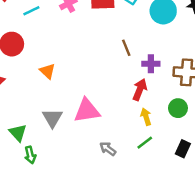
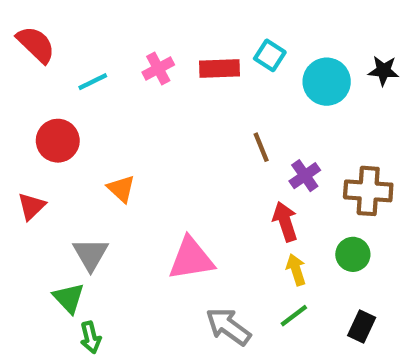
purple cross: (151, 64) -> (305, 176), turned -35
red arrow: (140, 90) -> (285, 222), turned -40
gray triangle: (52, 118) -> (91, 254), moved
gray arrow: (108, 149) -> (228, 326), size x1.5

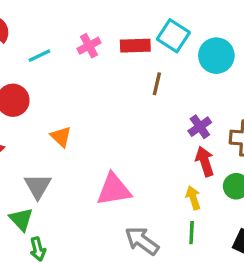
cyan square: (270, 55) -> (173, 36), size x1.4
brown line: (261, 147) -> (157, 84), moved, turned 35
red arrow: (285, 222) -> (205, 161), moved
green line: (294, 316) -> (192, 233), turned -50

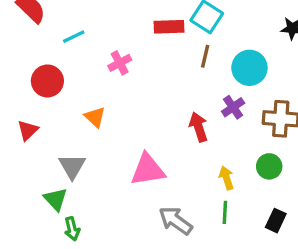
pink cross: (89, 46) -> (120, 63), moved
cyan circle: (216, 56) -> (249, 68), moved
brown line: (157, 84) -> (205, 56), moved
red arrow: (205, 161) -> (199, 127), moved

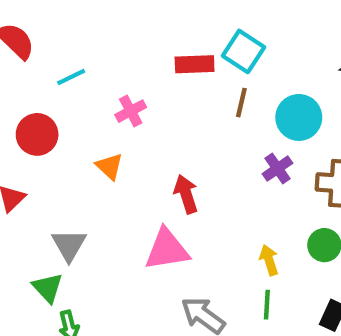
orange triangle: (95, 117) -> (109, 166), moved
red arrow: (199, 127) -> (186, 194), moved

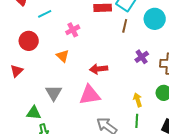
cyan circle: (299, 117) -> (155, 19), moved
red arrow: (186, 194) -> (99, 69), turned -78
gray triangle: (69, 245) -> (54, 93), moved
green triangle: (48, 288) -> (34, 113), turned -42

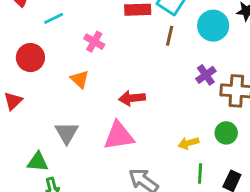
pink cross: (73, 30) -> (94, 42), turned -32
purple cross: (142, 57) -> (206, 75), moved
yellow arrow: (138, 100) -> (188, 143), turned -88
green line: (137, 121) -> (200, 174), moved

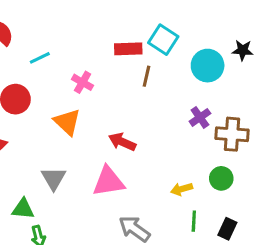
brown line: (170, 36) -> (147, 76), moved
orange triangle: (80, 79) -> (67, 122), size x1.4
red arrow: (132, 98) -> (122, 142), turned 30

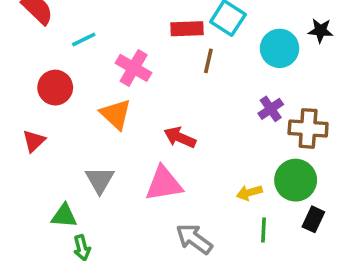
pink cross: (83, 82) -> (134, 68), size x1.4
green circle: (221, 178) -> (296, 180), size x1.5
black rectangle: (227, 229) -> (313, 219), moved

